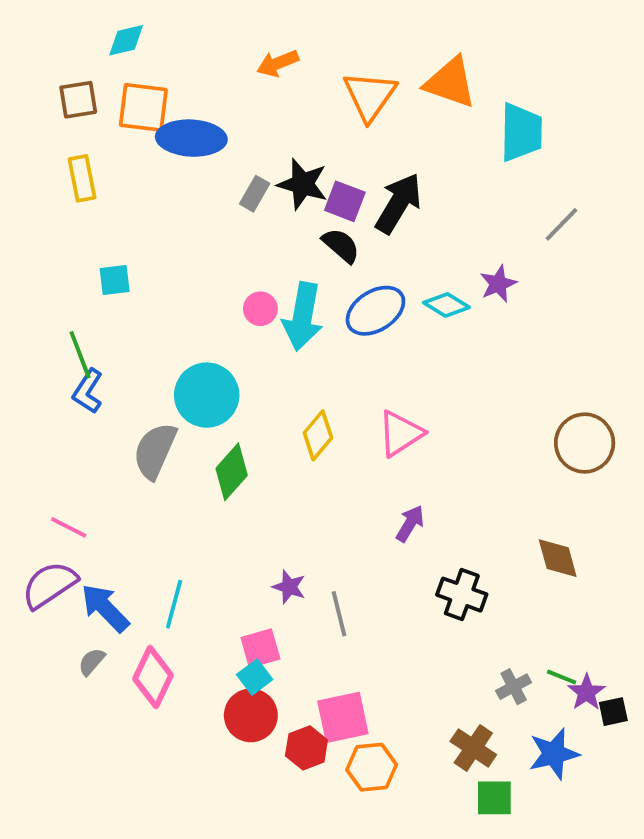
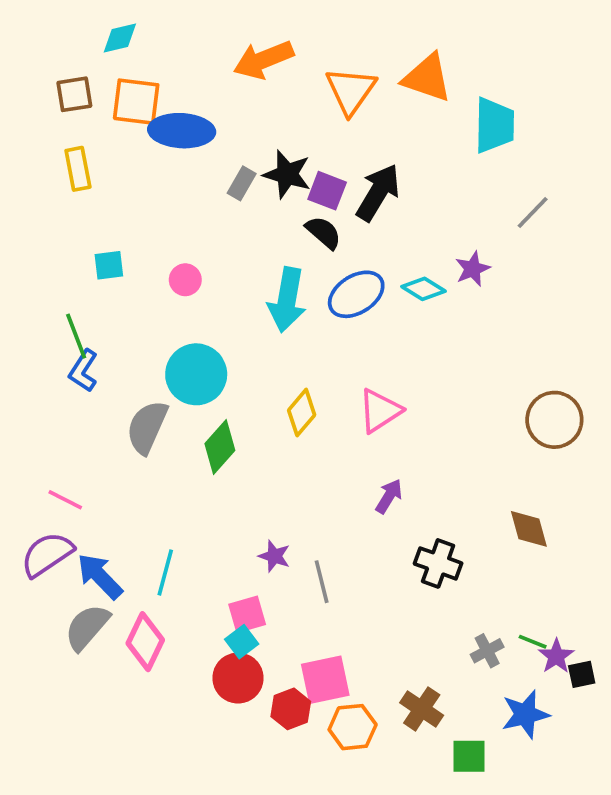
orange arrow: (278, 63) -> (263, 60), size x1.5
pink circle: (260, 309) -> (185, 280), moved
gray semicircle: (92, 662) -> (87, 627), size x1.8
brown cross: (473, 748) -> (422, 709), moved

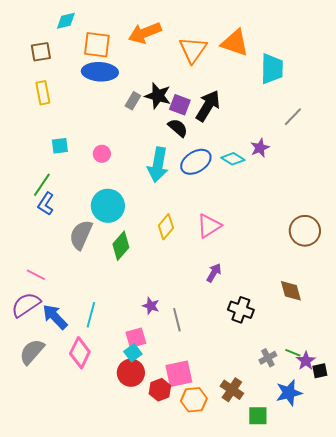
orange square: (136, 102) -> (97, 45), moved
green line: (76, 336) -> (42, 185), turned 55
gray semicircle: (87, 627) -> (32, 352), moved

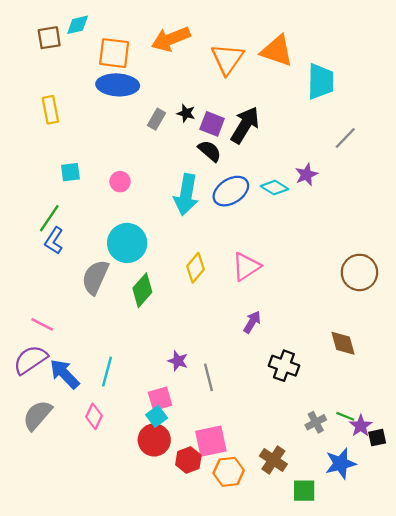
brown square: (41, 52) -> (49, 38), moved
black star: (158, 96) -> (186, 113), size x0.6
pink diamond: (80, 353) -> (94, 416), size x0.7

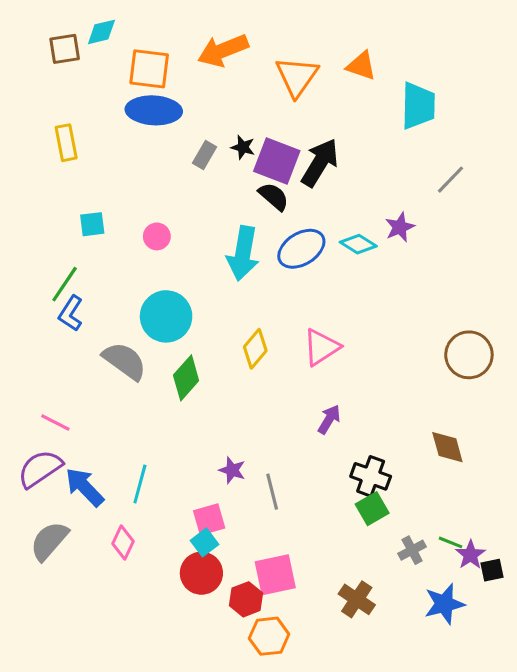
orange triangle: (277, 51) -> (361, 66), size x0.7
purple square: (212, 124) -> (277, 161), size x1.4
gray semicircle: (95, 277) -> (125, 361), turned 102
orange hexagon: (229, 472) -> (269, 636), moved
green square: (304, 491) -> (372, 509), moved, turned -30

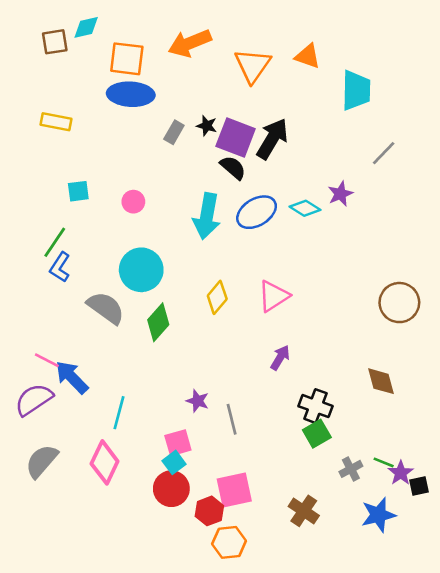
yellow rectangle: (66, 143) -> (56, 122), turned -68
blue arrow: (85, 487) -> (72, 377), moved
pink diamond: (123, 542) -> (105, 462), size x1.5

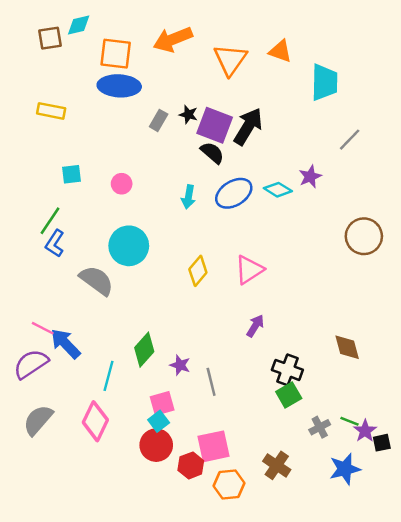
cyan arrow: (207, 216) -> (188, 197), size x0.6
brown circle: (399, 303) -> (364, 236), moved
green diamond: (158, 322) -> (144, 350), moved
orange hexagon: (229, 542) -> (229, 484), moved

